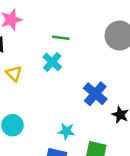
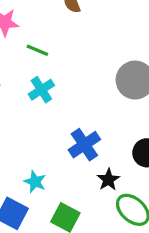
green line: (61, 38) -> (37, 50), moved

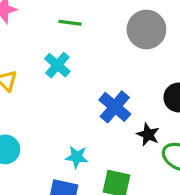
green line: (37, 50) -> (70, 23), moved

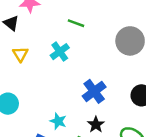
black star: (148, 135) -> (96, 125), moved

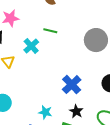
cyan cross: (60, 52) -> (31, 46), moved

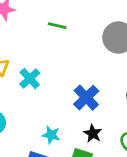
cyan cross: (31, 46) -> (30, 79), moved

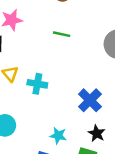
cyan cross: (30, 79) -> (37, 84), turned -36

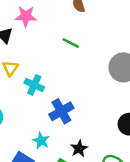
blue cross: (90, 100) -> (61, 111), moved

